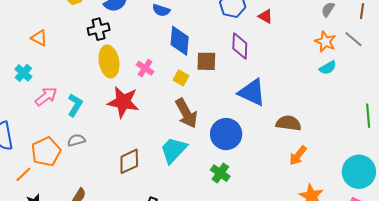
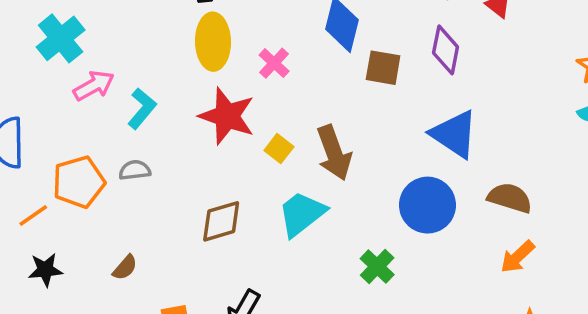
cyan cross: (23, 73) -> (61, 38), size x1.5
yellow square: (181, 78) -> (279, 149), moved
blue circle: (226, 134) -> (427, 205), moved

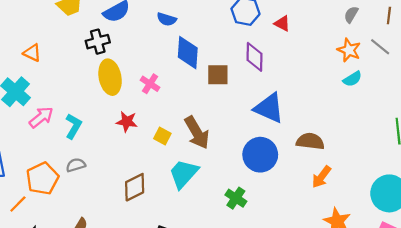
red star: (227, 116) -> (127, 122), size x0.6

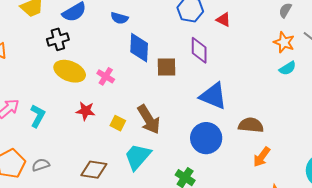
yellow ellipse: (110, 77) -> (70, 71), turned -56
gray semicircle: (76, 165) -> (41, 165), moved
brown diamond: (135, 187) -> (94, 170), turned 36

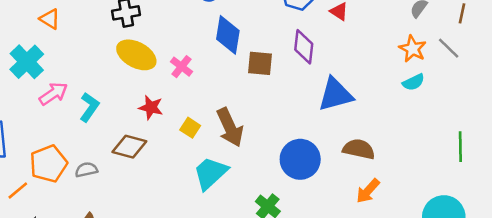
blue triangle: (213, 96) -> (335, 94), moved, turned -44
brown diamond: (94, 170) -> (129, 147), moved

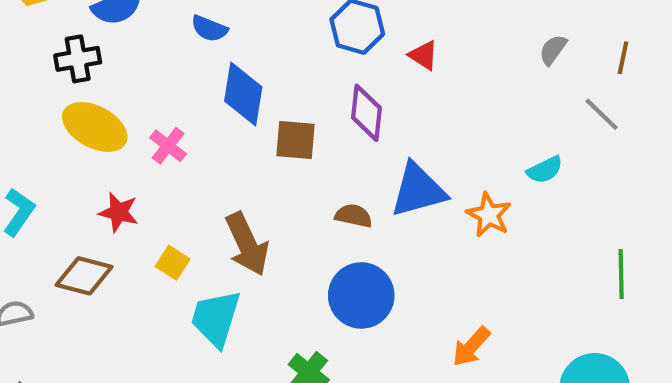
orange star: (413, 49) -> (489, 215), moved
yellow square: (190, 128) -> (173, 263), moved
brown semicircle: (359, 149) -> (354, 216), moved, size x0.7
cyan trapezoid: (210, 173) -> (216, 318), turned -30

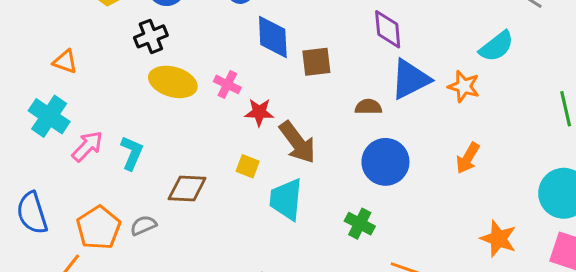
purple diamond: (366, 113) -> (388, 29), moved
cyan semicircle: (545, 170) -> (497, 46), size x1.4
red star: (119, 212) -> (259, 112), moved
orange arrow: (471, 347) -> (468, 158), moved

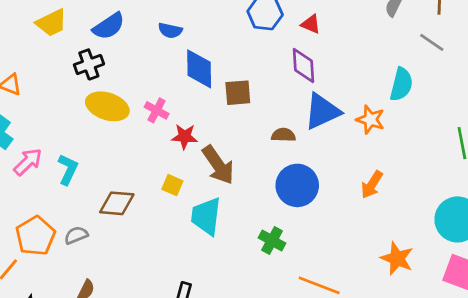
cyan semicircle: (497, 46) -> (401, 84), turned -40

